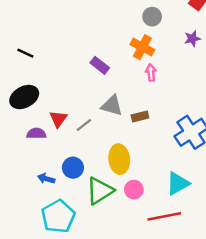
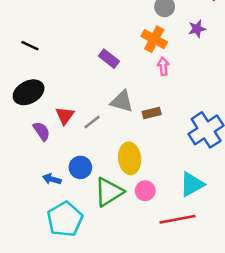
purple star: (192, 39) -> (197, 29), moved
purple semicircle: (36, 134) -> (42, 131), turned 54

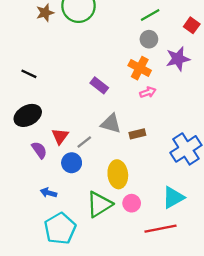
purple star: (197, 29) -> (178, 59), size x1.5
pink arrow: (163, 66) -> (148, 92), turned 77
blue circle: (80, 167) -> (72, 163), moved

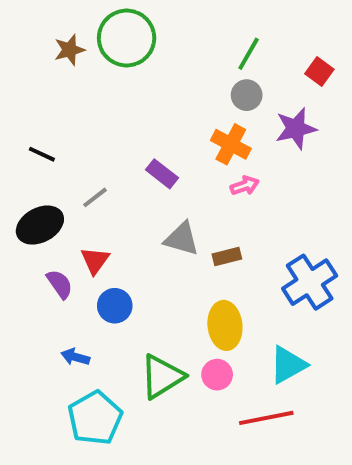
green line: (150, 15) -> (249, 54), turned -30
gray line: (84, 142) -> (95, 197), moved
yellow ellipse: (118, 174) -> (225, 325), moved

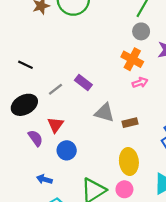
purple rectangle: (162, 174) -> (83, 83), moved

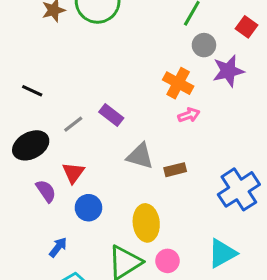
gray circle: (141, 31) -> (204, 45), moved
yellow ellipse: (129, 162) -> (146, 223), moved
blue arrow: (44, 179) -> (58, 247), turned 112

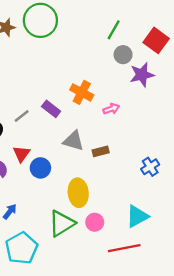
red square: (247, 27) -> (156, 40), size x1.5
orange cross: (178, 83) -> (82, 92), moved
blue cross: (239, 189) -> (150, 167), size x0.6
blue circle: (88, 208) -> (40, 168), moved

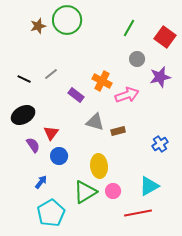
gray circle: (123, 55) -> (137, 59), moved
purple star: (142, 75) -> (160, 77), moved
pink arrow: (111, 109) -> (127, 95), size x1.6
gray line: (22, 116) -> (51, 74), moved
blue circle: (40, 168) -> (59, 156), moved

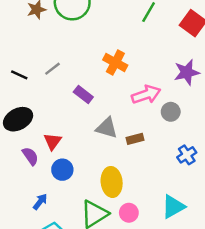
gray circle: (137, 59) -> (171, 112), moved
orange cross: (102, 81) -> (115, 63), moved

